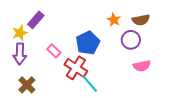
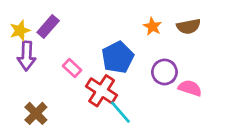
yellow star: (20, 33) -> (20, 30), moved
purple circle: (131, 40) -> (164, 72), moved
purple arrow: (20, 54) -> (27, 56), moved
pink semicircle: (142, 66) -> (190, 88), turned -150

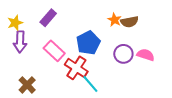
purple rectangle: (48, 26) -> (48, 18), moved
brown semicircle: (189, 26) -> (129, 22), moved
pink rectangle: (72, 68) -> (54, 51), size x1.5
pink semicircle: (190, 88) -> (146, 55), moved

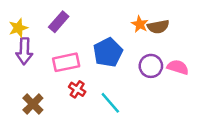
pink rectangle: (54, 51) -> (66, 62), turned -55
red cross: (76, 68) -> (77, 89), moved, size x0.6

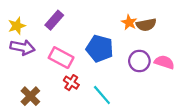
purple arrow: (24, 51) -> (22, 47), turned -80
blue pentagon: (108, 52) -> (100, 49), turned -30
pink rectangle: (66, 62) -> (61, 58), turned 40

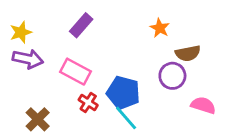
purple rectangle: (54, 20) -> (81, 25), moved
brown semicircle: (146, 25) -> (188, 53), moved
blue pentagon: (100, 49) -> (123, 93), moved
pink semicircle: (164, 62) -> (203, 105), moved

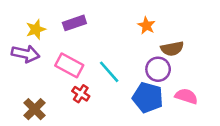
purple rectangle: (81, 25) -> (74, 23), turned 30
yellow star: (21, 32) -> (36, 29), moved
blue pentagon: (123, 93) -> (148, 98), moved
cyan line: (126, 118) -> (109, 72), moved

